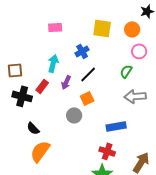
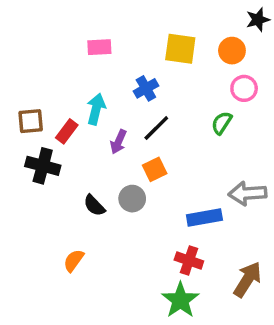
red rectangle: (42, 86) -> (67, 131), moved
gray arrow: (135, 96) -> (247, 193), moved
black semicircle: (33, 128) -> (94, 205), moved
orange semicircle: (40, 151) -> (74, 261), size x0.6

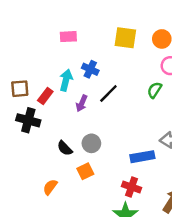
blue cross: (146, 88) -> (90, 69), moved, turned -35
orange square: (155, 169) -> (85, 171), moved

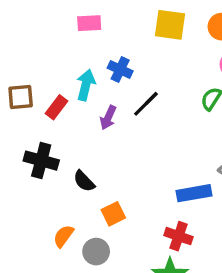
black cross: (28, 120) -> (41, 161), moved
gray circle: (91, 143) -> (96, 252), moved

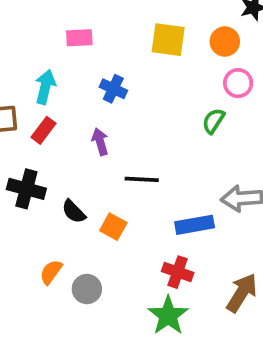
cyan arrow: (86, 85) -> (45, 87), moved
black line: (146, 104) -> (142, 179), moved, turned 48
purple arrow: (108, 118) -> (100, 142), turned 140
orange square: (113, 214) -> (113, 227), moved, turned -35

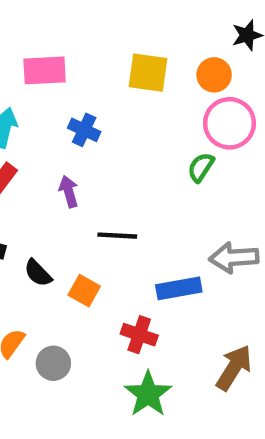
pink rectangle: (79, 38) -> (45, 70), size x1.4
pink circle: (238, 83) -> (229, 123), size x1.5
red cross: (178, 272) -> (139, 335), moved

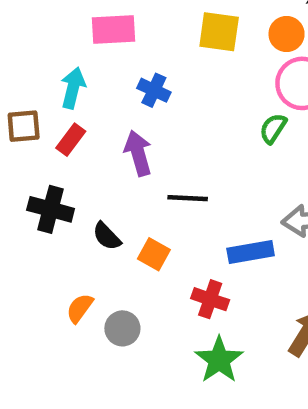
purple arrow: (69, 192) -> (138, 153), size x1.4

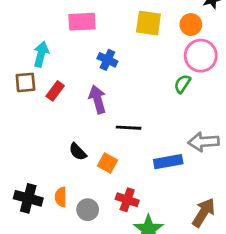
cyan arrow: (73, 88) -> (41, 54), moved
black cross: (51, 209) -> (28, 198), moved
red cross: (210, 299) -> (127, 200), moved
orange semicircle: (80, 308) -> (61, 197), turned -36

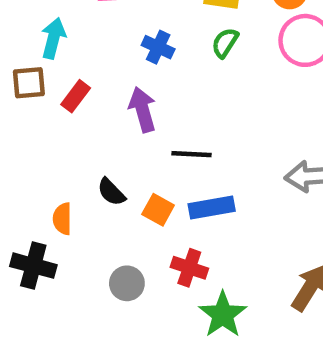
green semicircle: (182, 84) -> (225, 43), moved
blue rectangle: (168, 162) -> (212, 208), moved
orange semicircle: (61, 197) -> (62, 219), moved

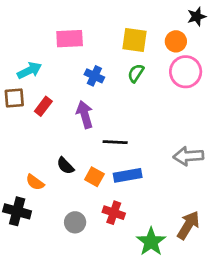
cyan arrow: (53, 38) -> (29, 70), turned 50
orange semicircle: (62, 219) -> (35, 182), turned -54
green star: (223, 315) -> (151, 242), moved

